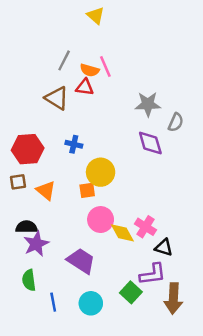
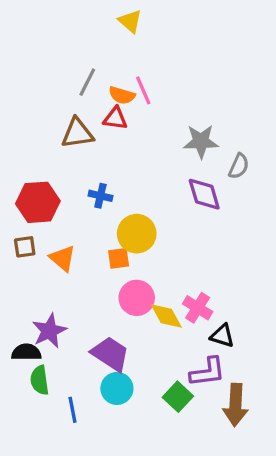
brown triangle: (57, 98) -> (77, 133), turned -40
black semicircle: (26, 227) -> (26, 352), moved
cyan circle: (91, 303) -> (117, 388), moved

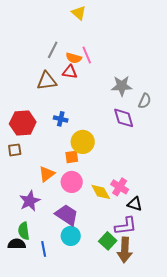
orange triangle: (63, 258) -> (47, 174), moved, turned 42
pink circle: (137, 298) -> (72, 182), moved
black semicircle: (26, 352) -> (17, 244), moved
brown arrow: (235, 405) -> (125, 250), moved

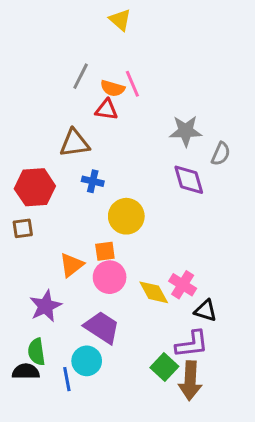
brown triangle: (47, 81) -> (75, 143), moved
orange square: (72, 157) -> (105, 251), moved
cyan circle: (71, 236) -> (87, 361), moved

